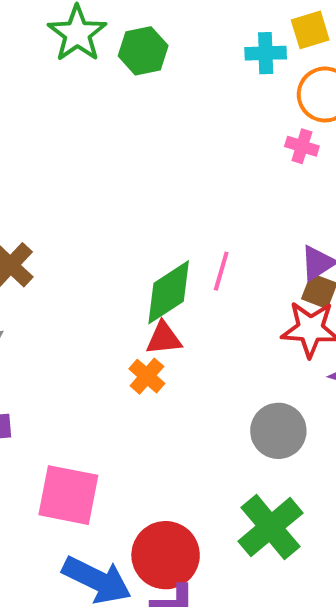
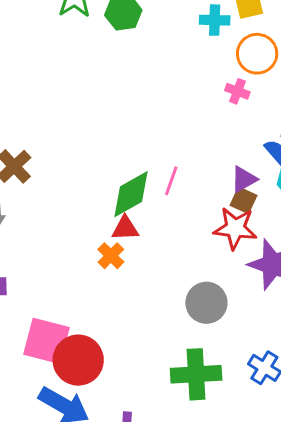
green cross: (271, 527) -> (196, 374), turned 33
red circle: (166, 555) -> (78, 360), moved

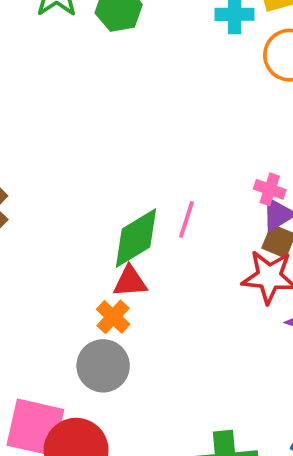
pink cross: (237, 91) -> (270, 189), moved
gray circle: (206, 303) -> (103, 366), moved

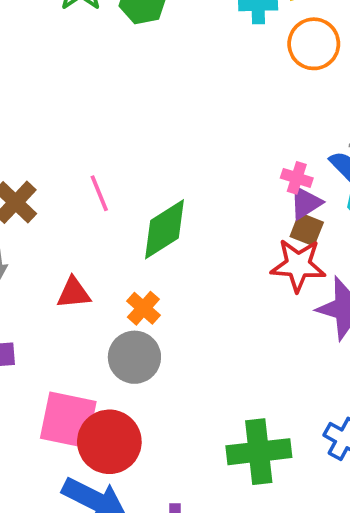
pink line: (186, 220) -> (99, 193), moved, turned -39
red triangle: (130, 281) -> (74, 293), moved

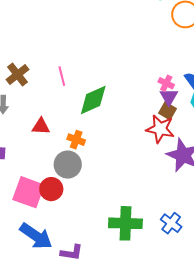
purple triangle: (306, 203) -> (169, 97), turned -36
orange cross: (143, 308) -> (76, 140), turned -30
red circle: (109, 442) -> (51, 189), moved, size x0.7

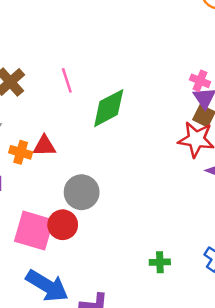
orange cross: (76, 140) -> (21, 152), moved
green cross: (125, 223) -> (160, 262), size x0.5

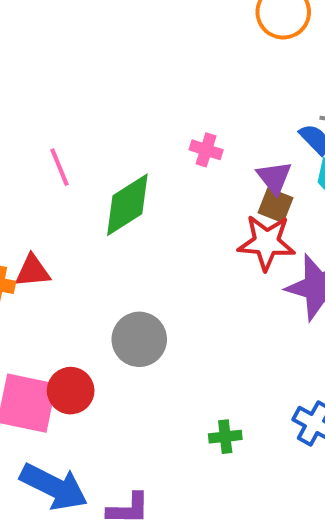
pink cross: (200, 81) -> (206, 150), moved
gray circle: (82, 192) -> (139, 339), moved

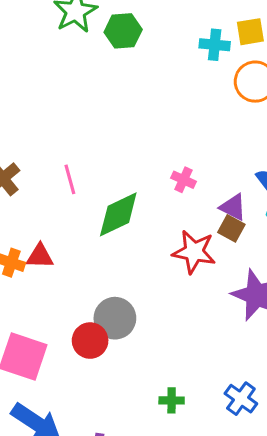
purple triangle: (274, 178) -> (233, 207), turned -32
red star: (267, 242) -> (194, 252), moved
red circle: (71, 391) -> (90, 341), moved

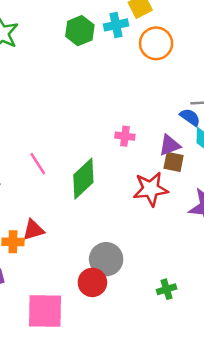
green hexagon: (123, 31) -> (80, 31), moved
purple triangle: (233, 207) -> (170, 145), turned -30
green cross: (172, 400) -> (167, 289), moved

